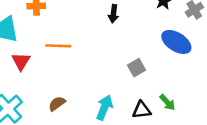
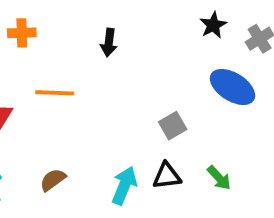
black arrow: (113, 14) -> (109, 43), moved
black triangle: (142, 110) -> (167, 176), moved

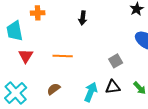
orange line: (55, 93) -> (63, 56), moved

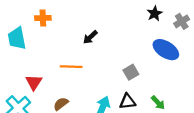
black arrow: (83, 18) -> (90, 37), moved, turned 40
red triangle: (26, 56) -> (34, 82), moved

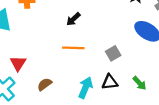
orange line: (71, 67) -> (73, 48), moved

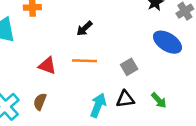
red triangle: (18, 63) -> (47, 66), moved, turned -42
brown semicircle: (45, 84) -> (40, 102), moved, turned -32

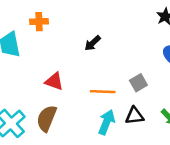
orange line: (84, 61) -> (103, 92), moved
brown semicircle: (40, 102) -> (47, 118), size x1.5

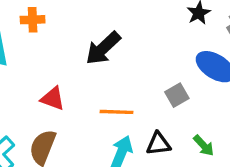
black arrow: (93, 43) -> (103, 48), size x1.6
gray square: (138, 83) -> (177, 95), moved

